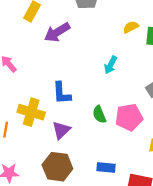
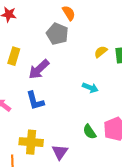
cyan arrow: (111, 65) -> (90, 88), turned -84
blue L-shape: (62, 93) -> (35, 101), moved

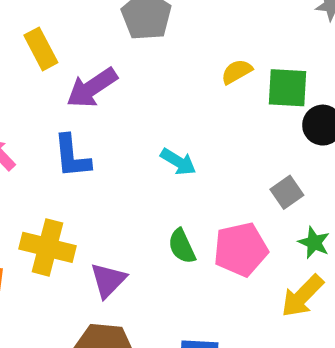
yellow rectangle: (14, 56) -> (41, 49), turned -54
cyan arrow: (90, 88) -> (178, 162), moved

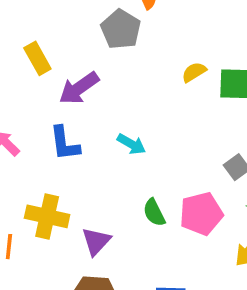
cyan arrow: (178, 162) -> (131, 144), moved

